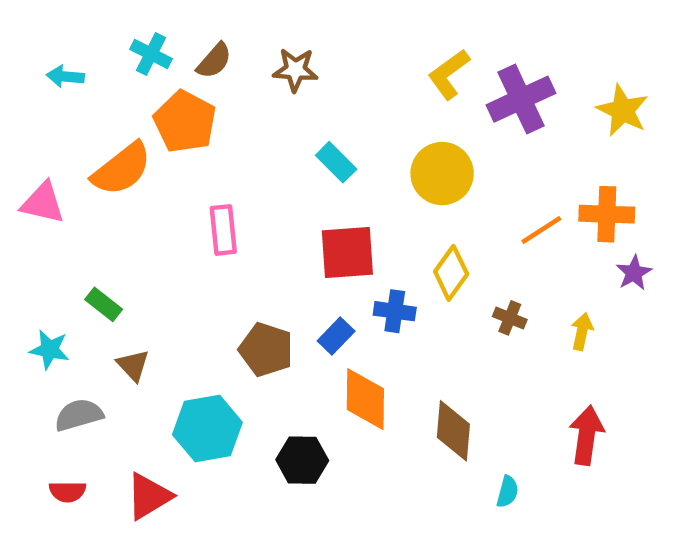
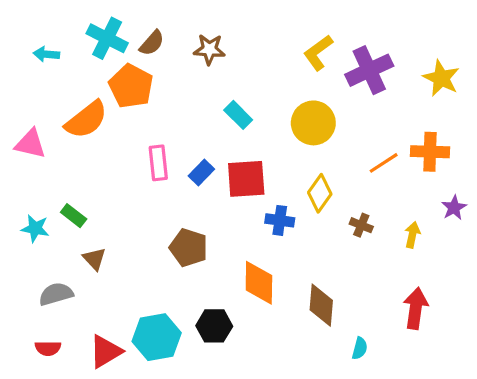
cyan cross: (151, 54) -> (107, 38), size x1.4
purple star: (634, 273) -> (454, 208), moved
blue rectangle: (336, 336) -> (201, 172), moved
cyan star: (49, 350) -> (35, 228), moved
cyan hexagon: (207, 428) -> (157, 337), moved

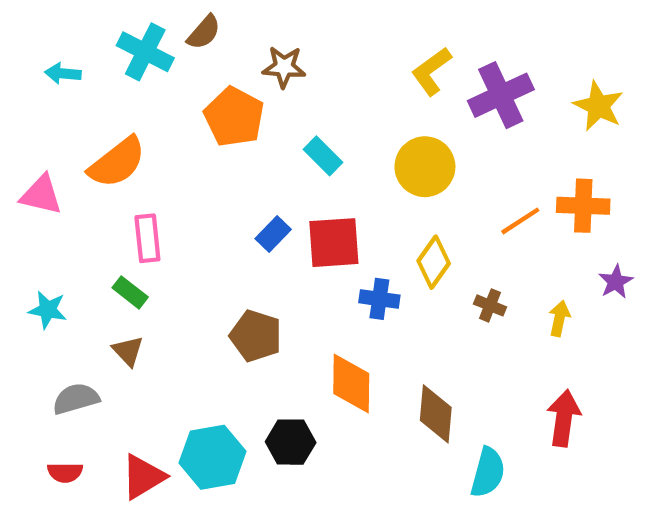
brown semicircle: (152, 43) -> (204, 32), moved
orange pentagon: (131, 86) -> (234, 117), moved
pink rectangle: (158, 163) -> (147, 238), moved
green rectangle: (74, 216) -> (130, 292), moved
cyan semicircle: (360, 348) -> (488, 472), size x1.6

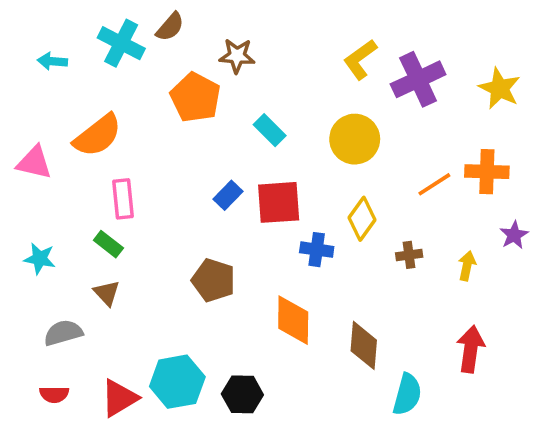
brown cross: (490, 305) -> (409, 255), turned -30
black hexagon: (291, 442) -> (242, 394), moved

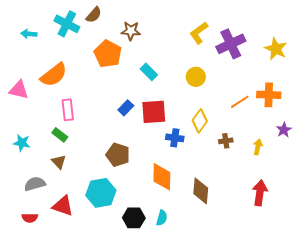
yellow circle: (355, 139) -> (196, 77), size x0.7
cyan hexagon: (177, 382) -> (101, 193), moved
cyan semicircle: (407, 394) -> (162, 218), moved, size x0.7
red triangle: (119, 398) -> (63, 206), moved, turned 50

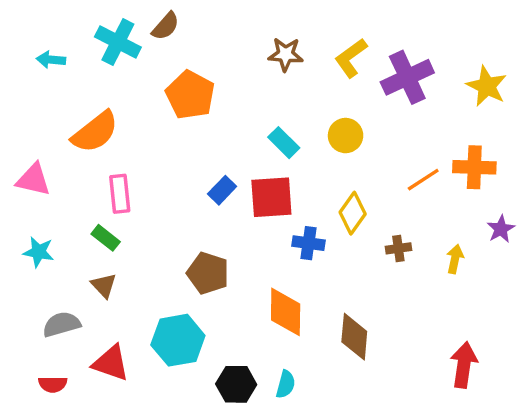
brown star: (131, 31) -> (286, 54), moved
cyan rectangle: (149, 72) -> (284, 143), moved
pink triangle: (19, 90) -> (33, 180), moved
red arrow: (260, 193) -> (464, 365), moved

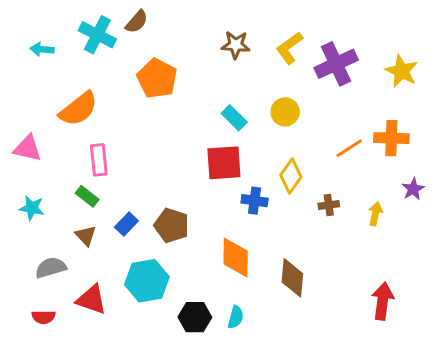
blue rectangle: (222, 190) -> (126, 224), moved

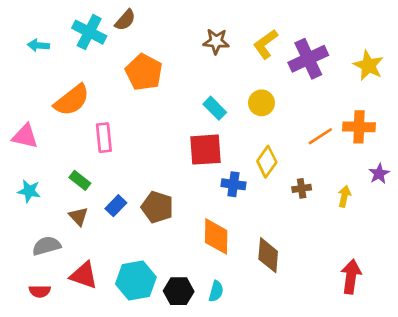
pink rectangle: (99, 160) -> (104, 138), moved
cyan hexagon: (147, 281) -> (136, 281), moved

